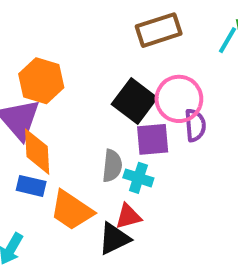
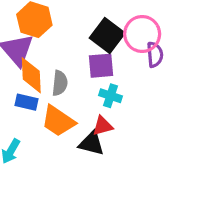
purple square: (153, 139) -> (101, 66), moved
gray semicircle: (112, 166) -> (60, 83), moved
black triangle: (114, 239) -> (91, 143), turned 40

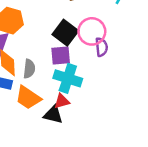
cyan cross: (110, 96) -> (68, 78), size x1.6

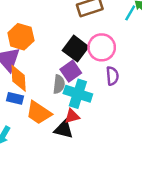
purple semicircle: (101, 47) -> (112, 76), moved
purple square: (61, 56) -> (71, 71), turned -30
gray semicircle: (29, 69) -> (59, 84), moved

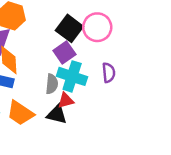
purple semicircle: (112, 76) -> (109, 73), moved
gray semicircle: (59, 84) -> (52, 84), moved
orange trapezoid: (39, 113) -> (20, 113), moved

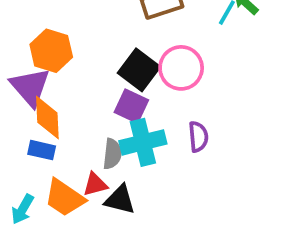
purple square: (64, 52) -> (131, 106), turned -30
cyan cross: (72, 76) -> (143, 142), turned -32
red triangle: (66, 100) -> (95, 184), moved

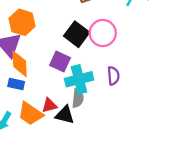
purple square: (131, 106) -> (60, 61), moved
gray semicircle: (112, 154) -> (78, 98), moved

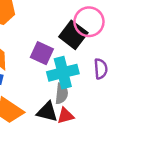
black square: (77, 34) -> (73, 35), moved
red triangle: (49, 105) -> (65, 116), moved

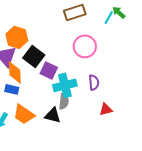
black square: (73, 35) -> (34, 56), moved
red triangle: (65, 116) -> (106, 109), moved

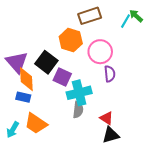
orange hexagon: (17, 37) -> (71, 40), moved
purple semicircle: (94, 82) -> (110, 74), moved
red triangle: (106, 109) -> (107, 118), moved, turned 48
black triangle: (53, 115) -> (111, 135), moved, turned -30

